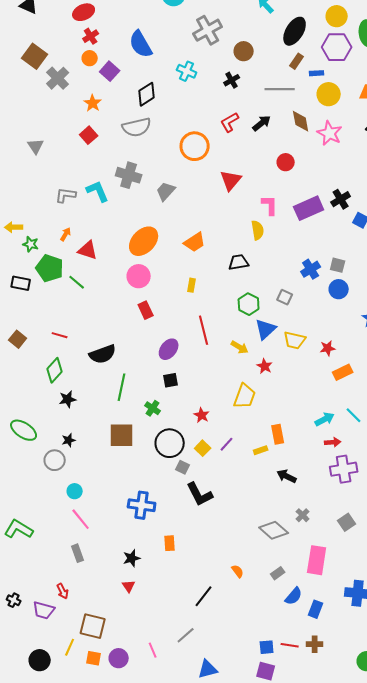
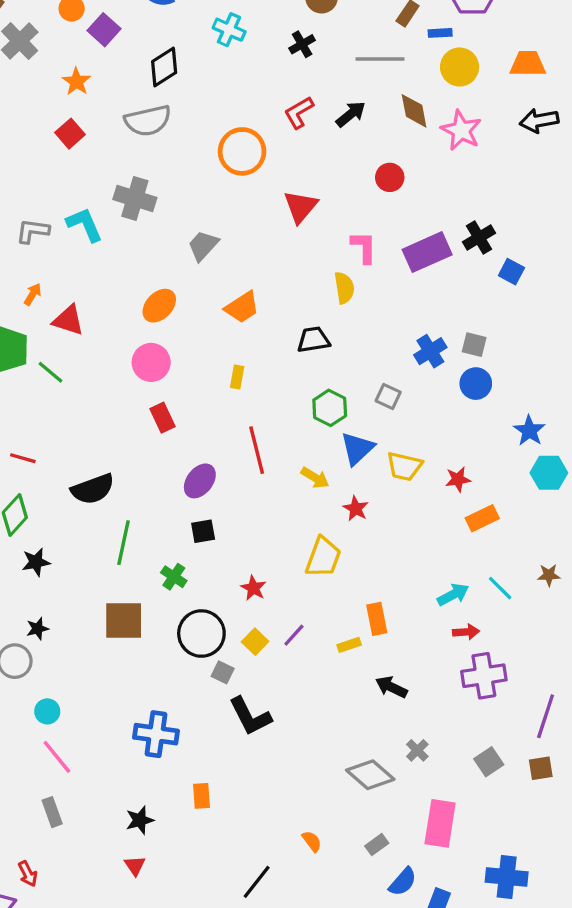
gray trapezoid: (166, 191) -> (203, 246), moved
orange ellipse: (144, 241) -> (159, 306), size x0.7

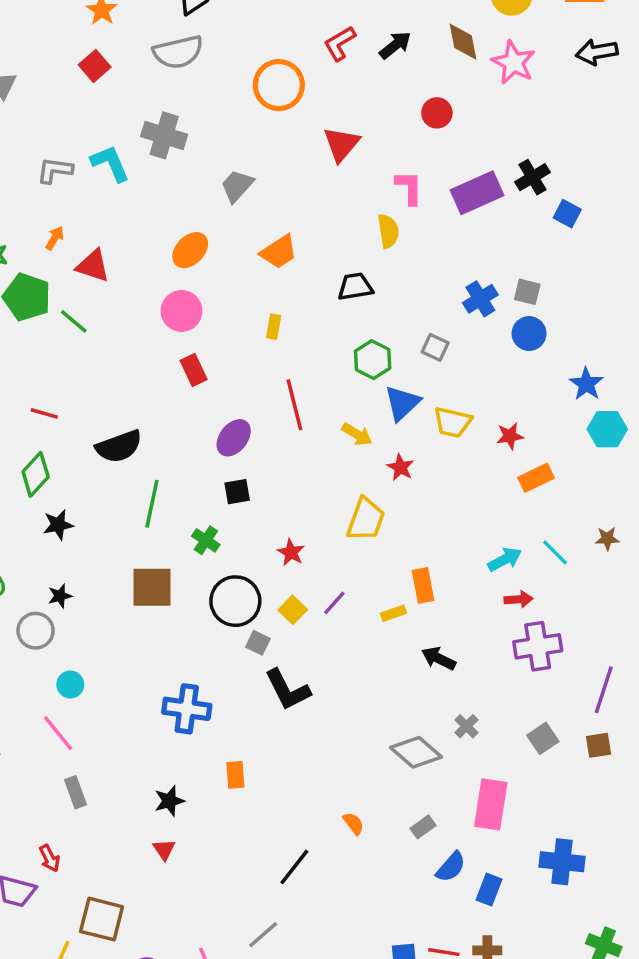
pink line: (57, 757) -> (58, 733), moved

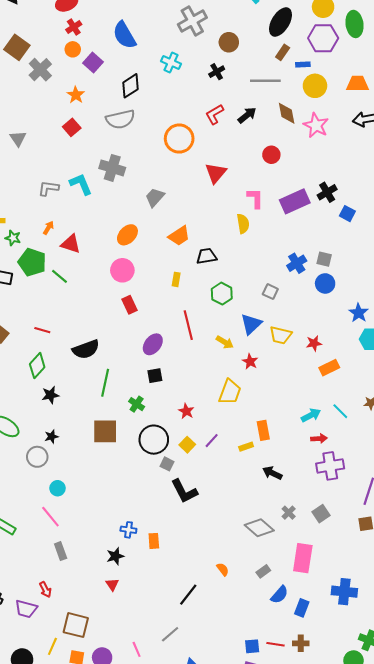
black trapezoid: (355, 287) -> (207, 256), moved
green hexagon: (373, 360) -> (222, 294), moved
blue cross: (187, 709) -> (128, 530), moved, size x0.6
gray square: (543, 738) -> (321, 514), moved

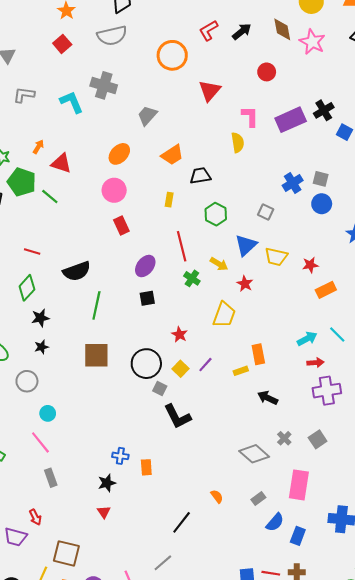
gray L-shape: (48, 188) -> (24, 95), moved
green cross: (137, 404) -> (192, 278), moved
black star: (51, 437) -> (41, 347), moved

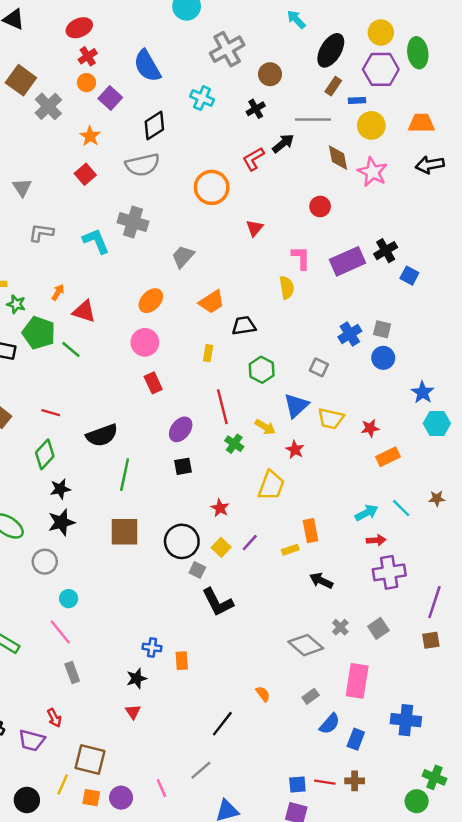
black arrow: (242, 31) -> (283, 143), moved
red triangle: (210, 91) -> (255, 228), size x0.7
black star: (41, 347) -> (61, 522), size x1.6

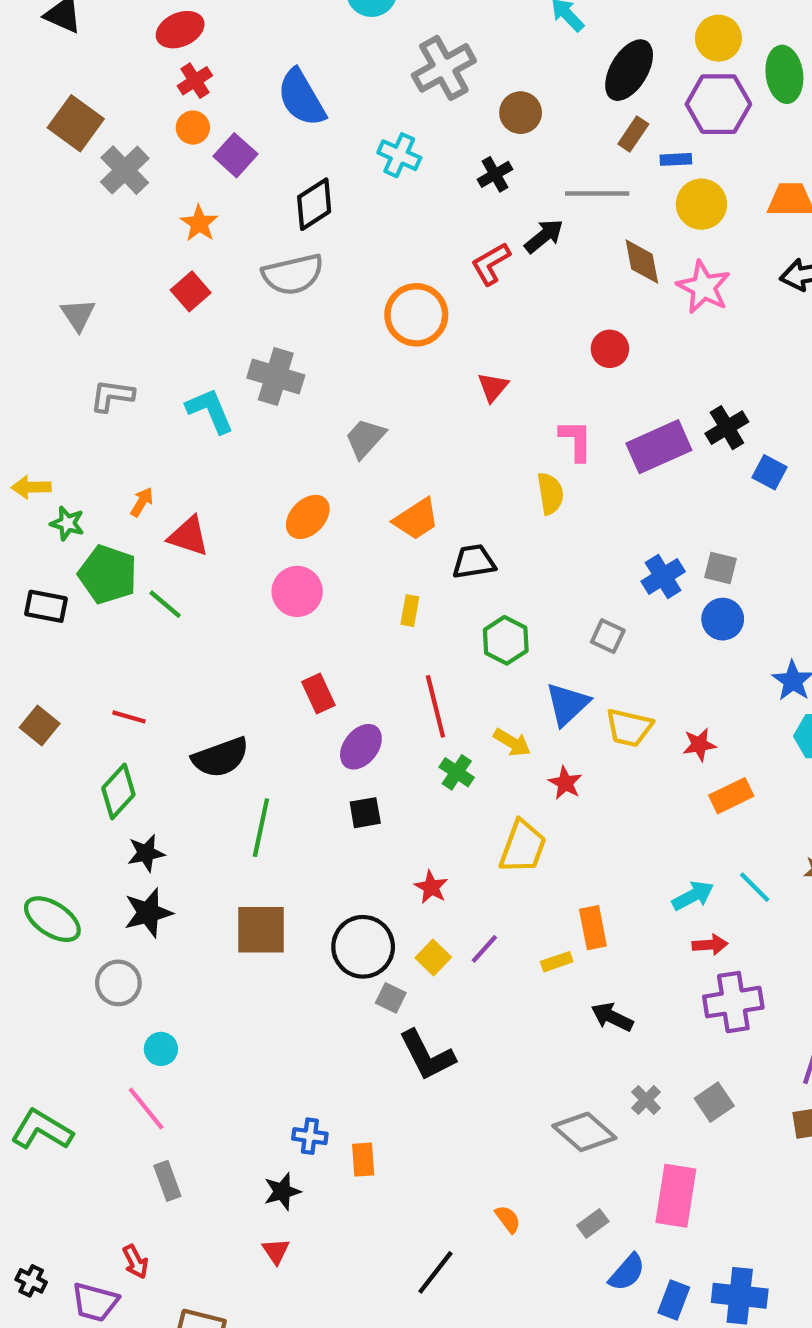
red rectangle: (153, 383) -> (318, 694), moved
blue cross: (406, 720) -> (740, 1296), moved

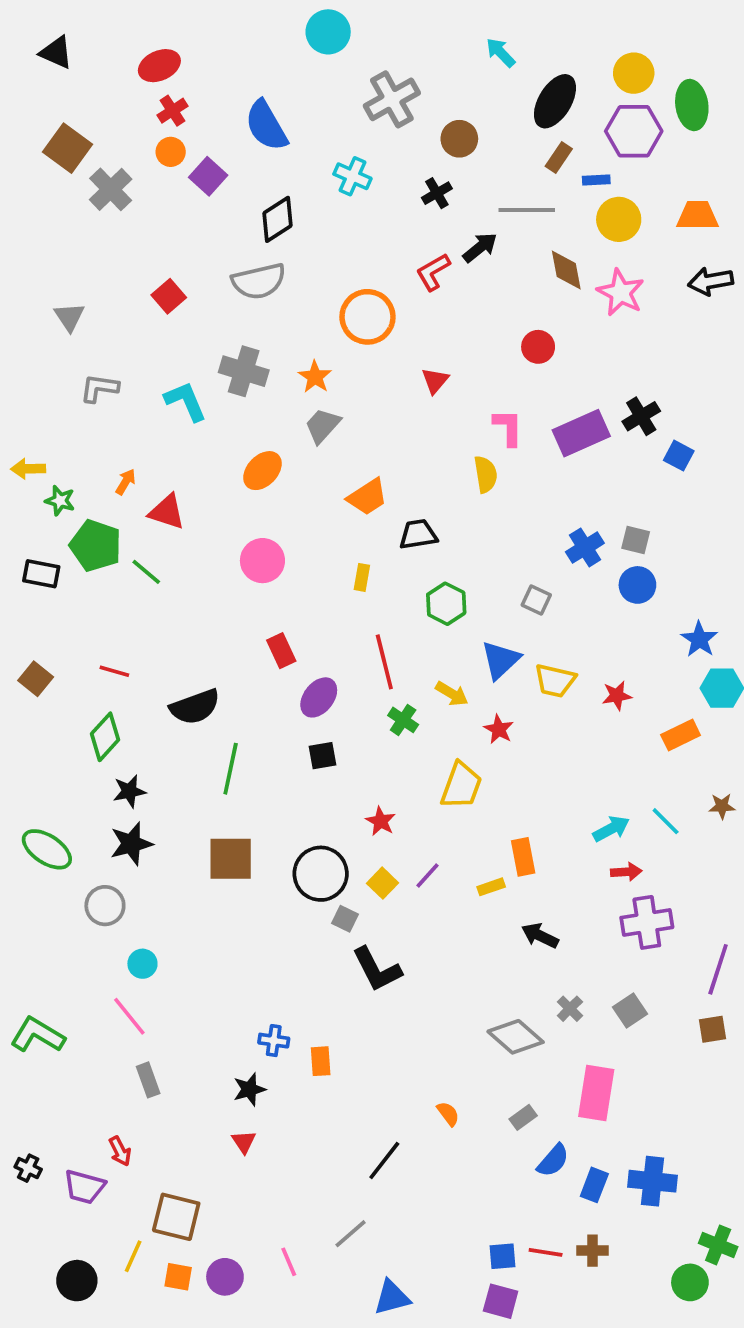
orange star: (199, 223) -> (315, 377), moved
orange ellipse: (308, 517) -> (262, 471), moved
orange rectangle: (731, 796) -> (681, 735), moved

